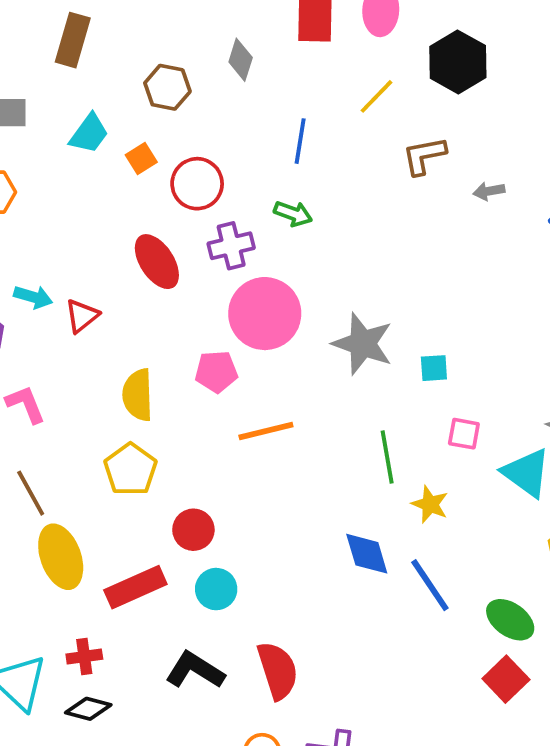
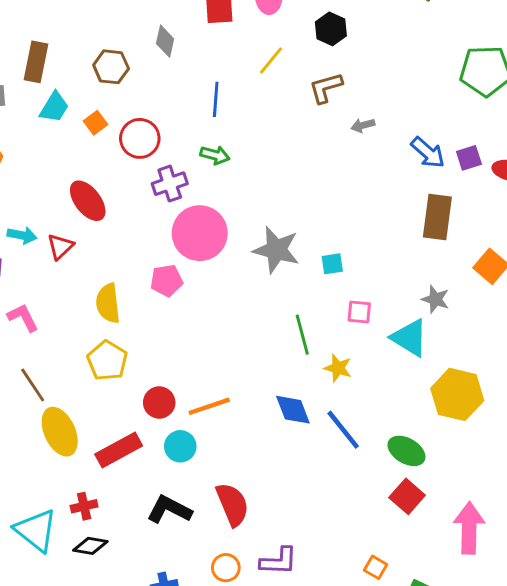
brown rectangle: (73, 40) -> (36, 62), moved
black hexagon: (458, 62) -> (331, 29), size x0.7
brown L-shape: (424, 156) -> (326, 88), moved
red ellipse: (157, 262) -> (88, 201), moved
orange line: (266, 431) -> (209, 406), moved

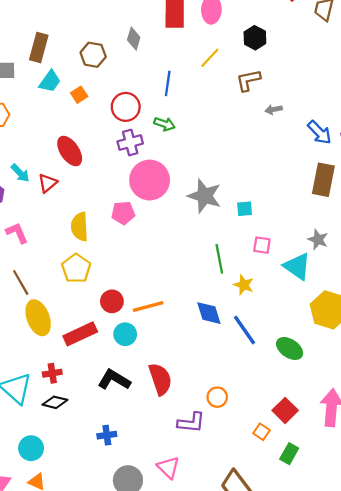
red circle: (140, 138) -> (126, 107), moved
cyan arrow: (22, 235) -> (20, 173), turned 30
red square: (407, 496) -> (285, 410), moved
orange circle: (226, 568) -> (217, 397), moved

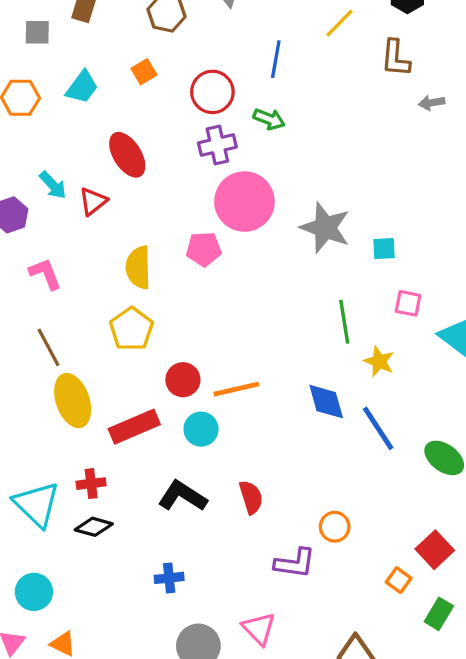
brown L-shape: (248, 80) -> (396, 58), turned -75
cyan trapezoid: (50, 81) -> (82, 87), moved
red semicircle: (160, 379) -> (251, 497), size x0.7
cyan circle: (31, 448) -> (34, 592), moved

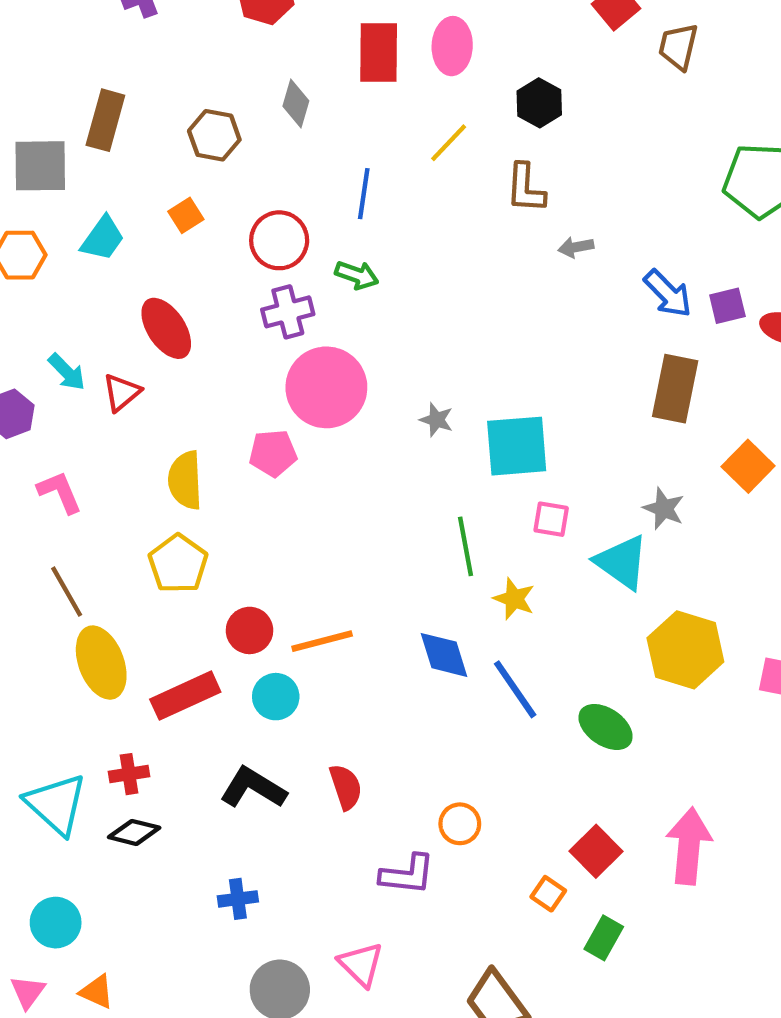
gray square: (37, 32) -> (40, 166), size x1.6
gray star: (325, 228) -> (436, 420), size x0.5
cyan square: (384, 249) -> (517, 446), size x2.0

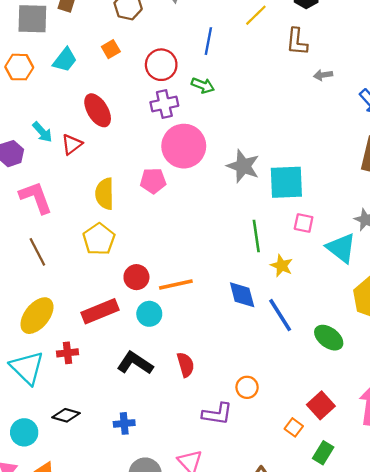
gray star: (436, 420) -> (243, 166), size x1.8
pink L-shape: (60, 492) -> (36, 197), size x1.4
yellow ellipse: (101, 663) -> (37, 316), moved, turned 57
black diamond: (134, 832) -> (66, 415), moved

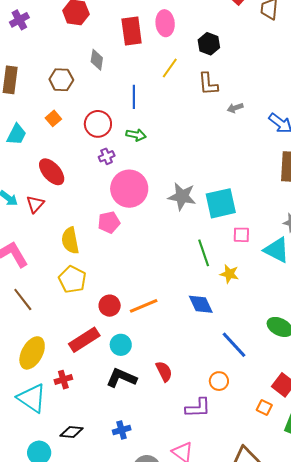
purple cross: (164, 104) -> (107, 156), size x0.7
cyan circle: (149, 314) -> (121, 345), moved
blue line: (280, 315) -> (234, 345), moved

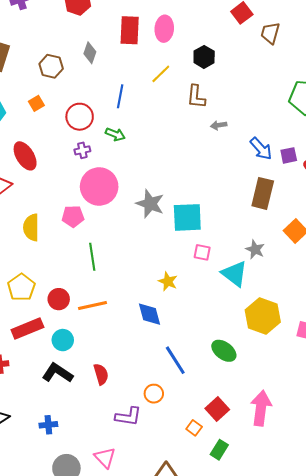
green line: (204, 253) -> (92, 257), moved
yellow star: (229, 274) -> (168, 281), moved
yellow pentagon: (72, 279) -> (21, 287), moved

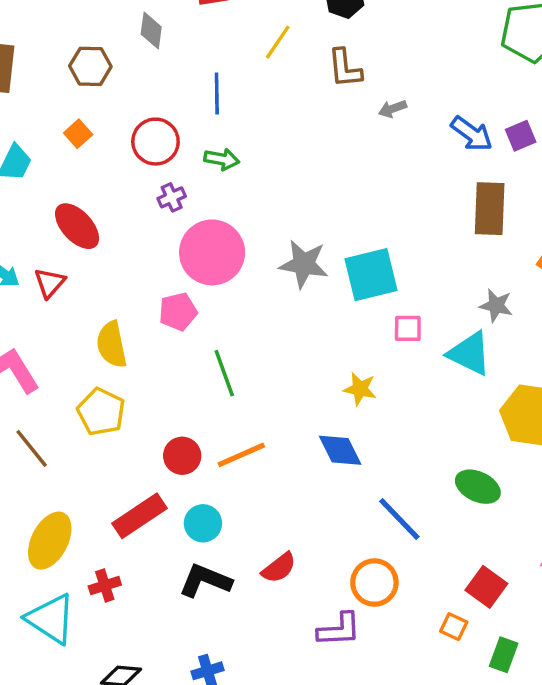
yellow pentagon: (21, 287) -> (101, 412), moved
red semicircle: (101, 374) -> (279, 568), turned 80
orange circle: (154, 394) -> (374, 582), size x1.4

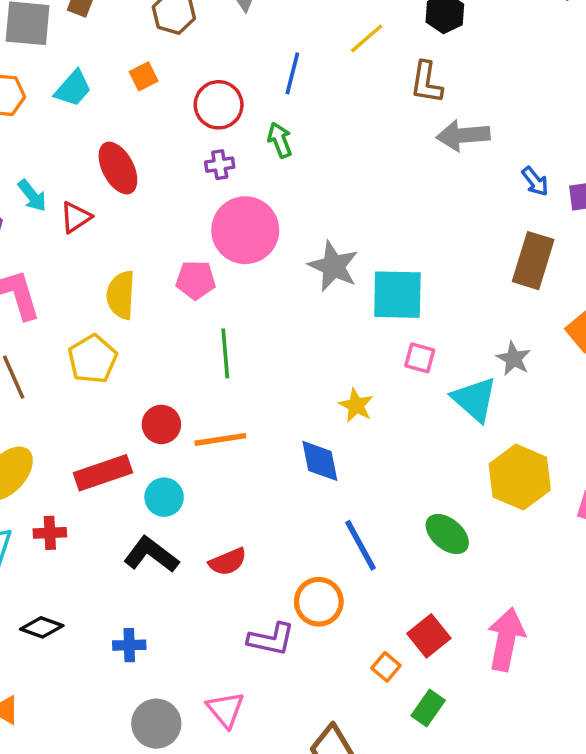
gray arrow: (392, 109) -> (463, 135), size x1.8
blue arrow: (472, 134) -> (535, 181), size x0.7
green arrow: (222, 159) -> (280, 140), turned -136

